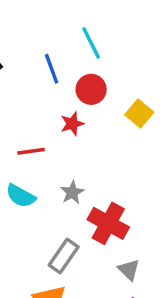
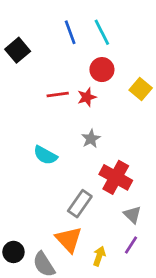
blue line: (52, 69) -> (70, 32), moved
red line: (31, 151) -> (58, 94), moved
gray star: (72, 192) -> (91, 139), moved

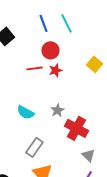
red circle: (102, 70) -> (50, 50), moved
gray star: (91, 139) -> (57, 110), moved
gray rectangle: (80, 204) -> (34, 147), moved

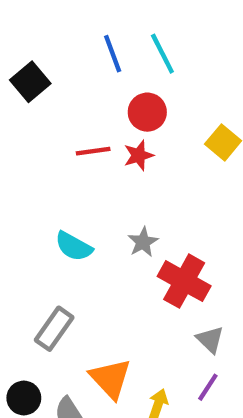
red circle: (50, 50) -> (147, 112), moved
gray rectangle: (34, 147) -> (54, 329), moved

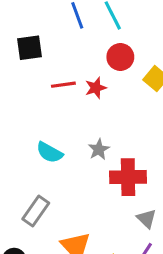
black square: (30, 82) -> (30, 48), moved, turned 32
red circle: (147, 112) -> (120, 57), moved
red cross: (184, 281) -> (128, 177), turned -30

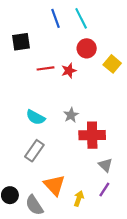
gray rectangle: (36, 211) -> (34, 151), moved

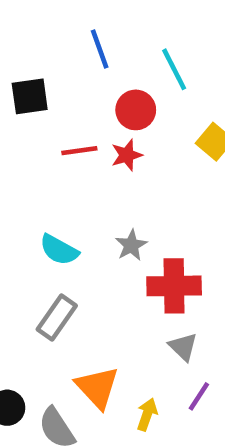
cyan line: (81, 18) -> (174, 69), moved
red circle: (87, 48) -> (136, 110), moved
gray triangle: (106, 165) -> (183, 347), moved

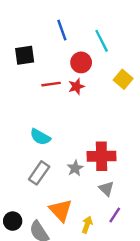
gray star: (131, 245) -> (75, 168), moved

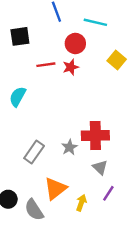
cyan line: (102, 41) -> (95, 22), turned -50
cyan semicircle: (40, 137) -> (18, 97), moved, turned 90
orange triangle: (61, 210) -> (55, 189), turned 35

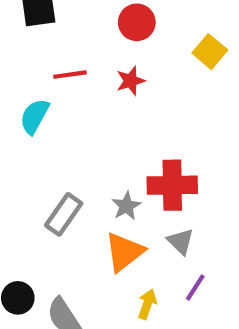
red line: (46, 65) -> (70, 75), moved
red star: (71, 67) -> (131, 81), moved
orange triangle: (55, 189) -> (124, 252), moved

